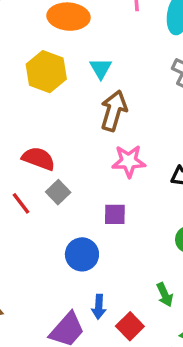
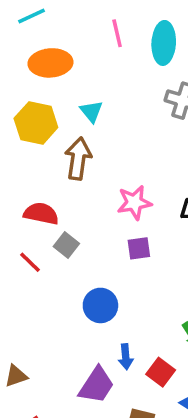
brown arrow: (114, 111) -> (78, 159), moved
purple square: (115, 214) -> (139, 248), moved

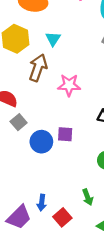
pink star: (134, 203) -> (69, 85), moved
blue circle: (100, 305) -> (41, 142), moved

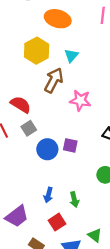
green arrow: (88, 197) -> (74, 199), moved
blue arrow: (42, 203) -> (48, 195), moved

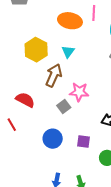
orange ellipse: (58, 19) -> (70, 21), moved
gray square: (29, 128) -> (64, 107), moved
purple square: (70, 145) -> (83, 142), moved

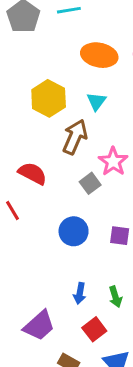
pink star: (79, 92) -> (113, 161), turned 30

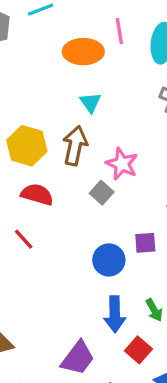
yellow hexagon: (49, 98) -> (27, 146), moved
blue circle: (74, 231) -> (109, 260), moved
blue arrow: (80, 293) -> (115, 314), size x1.5

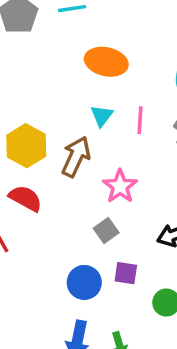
pink line: (119, 31) -> (140, 120), moved
gray square: (102, 193) -> (106, 230), moved

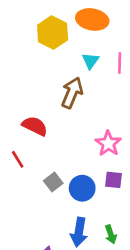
yellow hexagon: (26, 146) -> (53, 33), moved
pink star: (120, 186) -> (108, 143), moved
gray square: (106, 230) -> (53, 182), moved

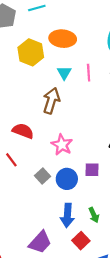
pink star: (108, 143) -> (62, 145), moved

